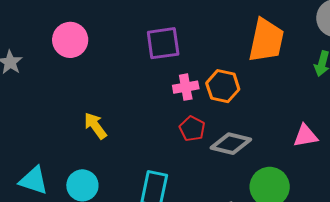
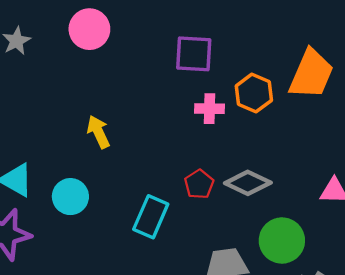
orange hexagon: (223, 86) -> (254, 93), moved
red pentagon: (192, 129) -> (199, 184), moved

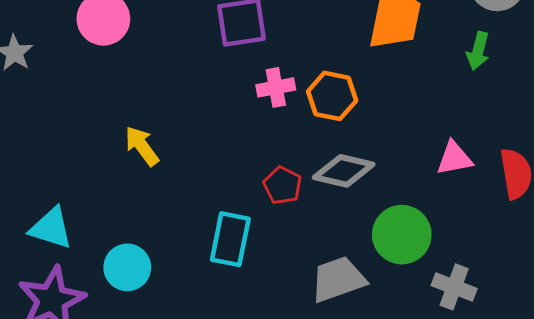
orange hexagon: (254, 93) -> (332, 96), moved
cyan circle: (70, 197) -> (127, 267), moved

